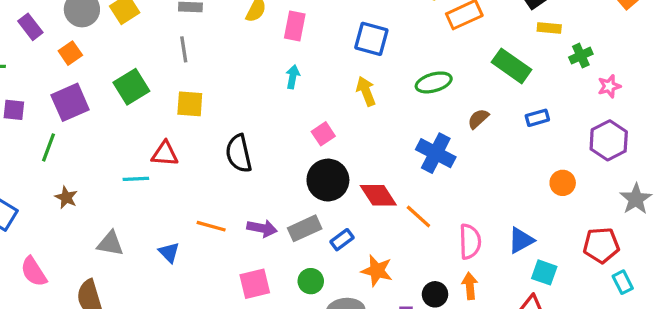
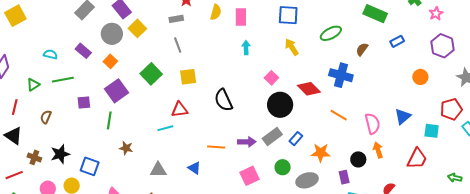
red diamond: (378, 195) -> (309, 89), moved
cyan square: (544, 272) -> (432, 131), moved

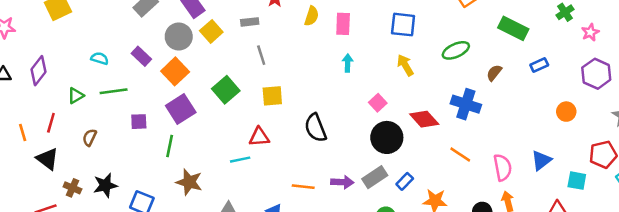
gray rectangle: (176, 19) -> (250, 22), moved
orange square: (110, 61) -> (175, 71), size x1.5
brown star: (126, 148) -> (189, 182), size x1.5

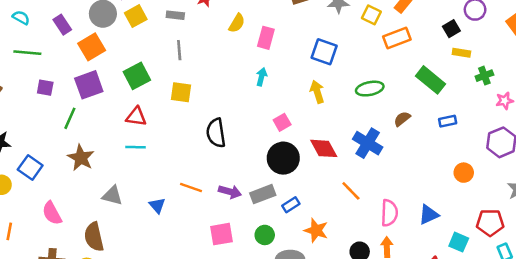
red triangle: (259, 137) -> (136, 117), moved

